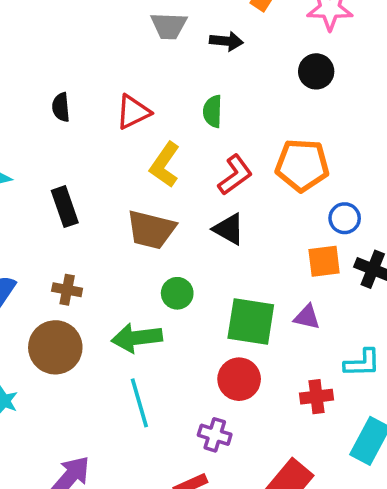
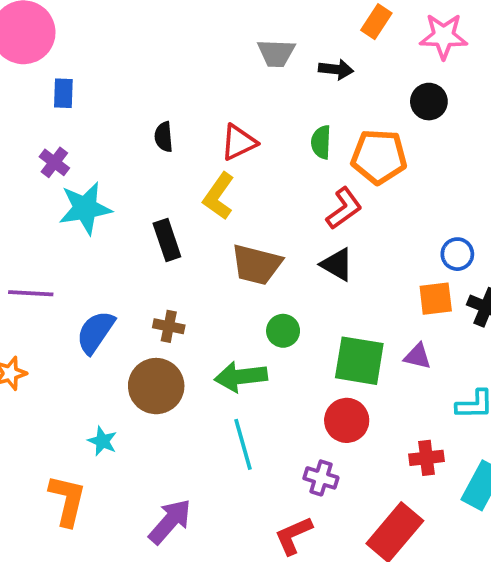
yellow L-shape: (165, 165) -> (219, 196), moved
orange pentagon: (302, 165) -> (379, 157), moved
red cross: (317, 397) -> (426, 458), moved

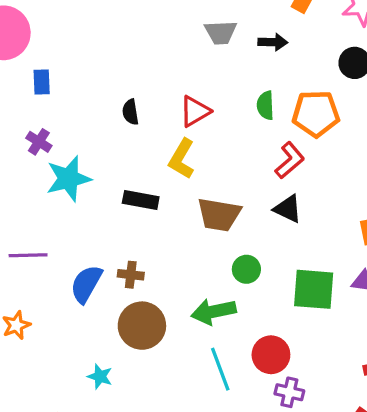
black rectangle: (167, 240) -> (141, 200), turned -56
brown cross: (169, 326) -> (131, 275), moved
red circle: (347, 420) -> (271, 355), moved

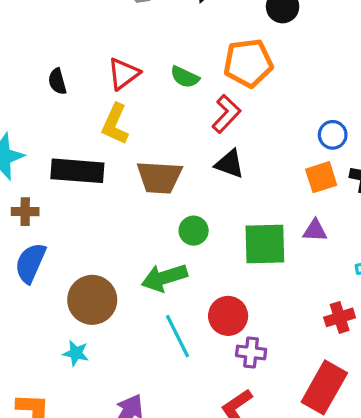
green semicircle: (265, 105) -> (185, 77), moved, turned -56
black rectangle: (141, 200) -> (77, 171), size x1.4
brown cross: (131, 275) -> (25, 212), moved
cyan star: (100, 376) -> (76, 353), moved

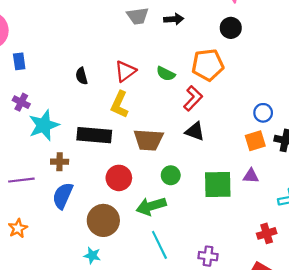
red circle: (228, 316) -> (119, 178), moved

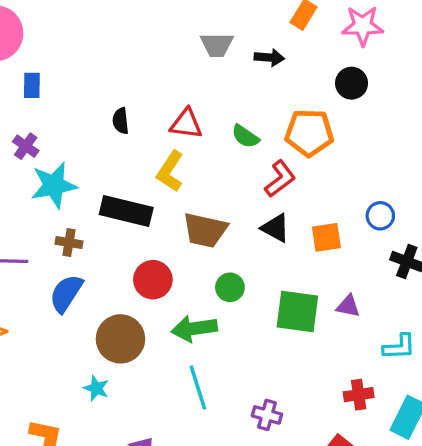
red triangle: (125, 71) -> (186, 124), turned 35
orange square: (255, 141) -> (326, 237), moved

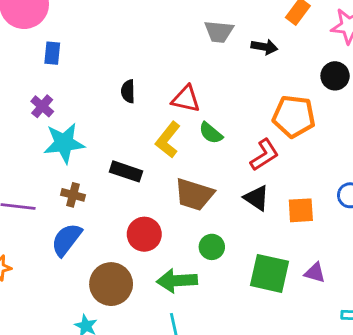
green semicircle: (245, 136) -> (211, 133), moved
black rectangle: (126, 211) -> (126, 171), size x0.7

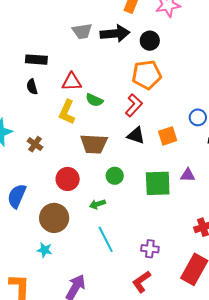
black arrow: (264, 47) -> (115, 34), size x1.6
black circle: (335, 76) -> (150, 41), moved
black rectangle: (126, 171) -> (36, 60), moved
brown cross: (73, 195) -> (35, 144), moved, turned 35
green arrow: (177, 281) -> (97, 204), size x0.6

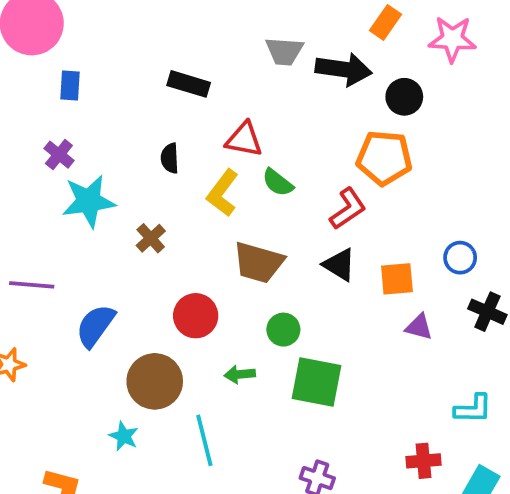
black semicircle: (32, 87) -> (170, 158), moved
purple triangle: (188, 175) -> (419, 327), moved
green square: (158, 183) -> (316, 382), moved
cyan line: (106, 239) -> (204, 440), moved

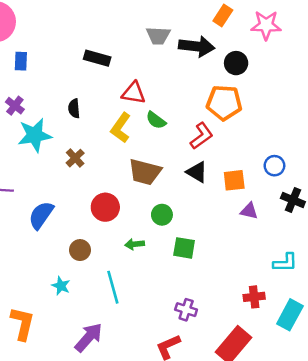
black semicircle: (170, 158) -> (74, 108), moved
brown circle: (155, 381) -> (80, 250), size x0.6
green square: (316, 382) -> (184, 248), size x0.7

